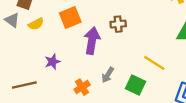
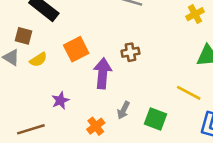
yellow line: (154, 63) -> (189, 93), moved

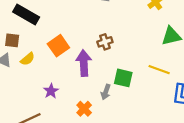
green square: (156, 119) -> (123, 78), moved

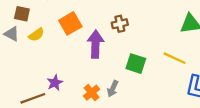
purple star: (51, 91) -> (55, 83), moved
gray arrow: (106, 92) -> (113, 89), moved

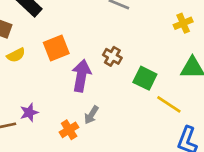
brown cross: (120, 24) -> (112, 56), turned 35
green square: (136, 64) -> (145, 78), moved
gray arrow: (113, 89) -> (91, 115), moved

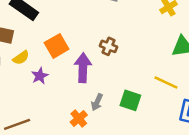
green square: (145, 78) -> (130, 100), moved
purple star: (29, 112) -> (40, 76), moved

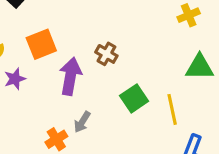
yellow line: (166, 83) -> (172, 109), turned 45
green square: (130, 100) -> (134, 98), moved, turned 30

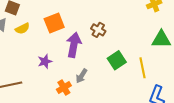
purple star: (15, 79) -> (45, 61), moved

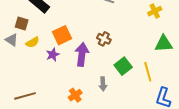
purple star: (45, 61) -> (53, 55), moved
gray arrow: (81, 76) -> (103, 84), moved, turned -32

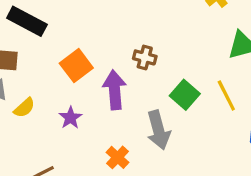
yellow semicircle: (32, 42) -> (24, 108), moved
purple star: (53, 55) -> (70, 118), moved
gray arrow: (103, 84) -> (158, 130), size x1.6

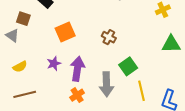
purple arrow: (115, 90) -> (77, 69), moved
yellow line: (226, 96) -> (142, 91), moved
yellow semicircle: (24, 108) -> (20, 67), moved

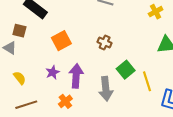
yellow semicircle: (20, 67) -> (20, 78), turned -96
yellow line: (142, 91) -> (147, 81), moved
orange cross: (77, 95) -> (65, 101), moved

